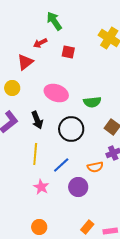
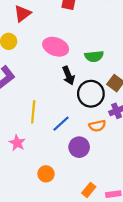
black arrow: (37, 120) -> (68, 76), moved
black circle: (71, 129) -> (91, 94), moved
pink star: (41, 187) -> (17, 143), moved
orange circle: (39, 227) -> (46, 174), moved

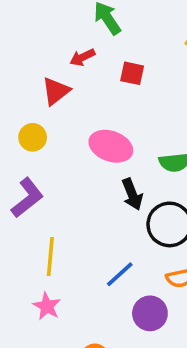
yellow line: (33, 112) -> (50, 256), moved

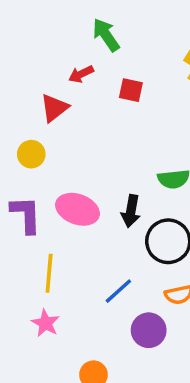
pink ellipse: (111, 146) -> (77, 209), moved
black arrow: (132, 194) -> (131, 211), turned 32
purple L-shape: (27, 198) -> (26, 215), turned -54

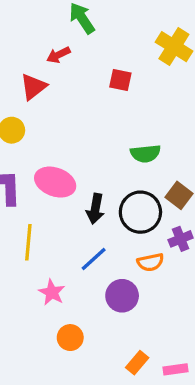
red square: (131, 90) -> (120, 80), moved
black arrow: (131, 211) -> (95, 209), moved
pink star: (45, 323) -> (52, 292), moved

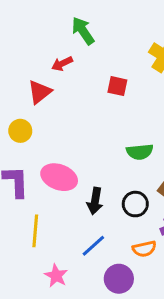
black circle: (140, 212) -> (135, 204), size x0.7

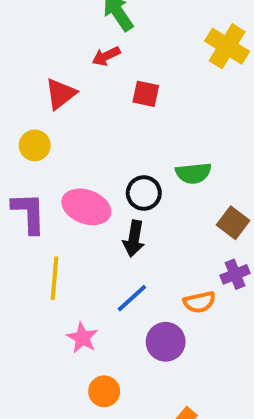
red arrow: (62, 64) -> (106, 56), moved
red square: (117, 86) -> (146, 94), moved
black circle: (135, 204) -> (144, 193), moved

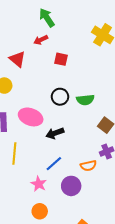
red triangle: (60, 94) -> (17, 59), turned -42
black circle: (144, 193) -> (60, 97), moved
black arrow: (134, 239) -> (55, 133), turned 60
pink star: (82, 338) -> (39, 184), moved

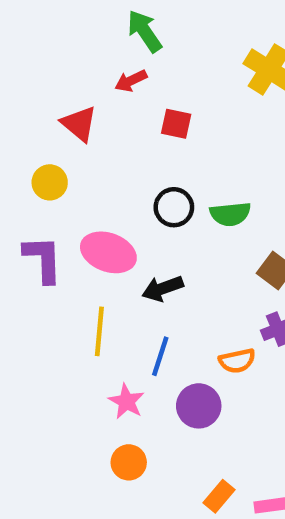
yellow line: (14, 153) -> (99, 331), moved
blue line: (54, 164) -> (160, 356), turned -30

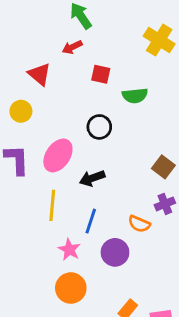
green semicircle: (230, 214) -> (135, 96), moved
pink ellipse: (108, 252) -> (58, 155), turned -76
orange semicircle: (237, 361) -> (139, 224), turned 35
orange circle: (129, 462) -> (71, 288), size x1.4

